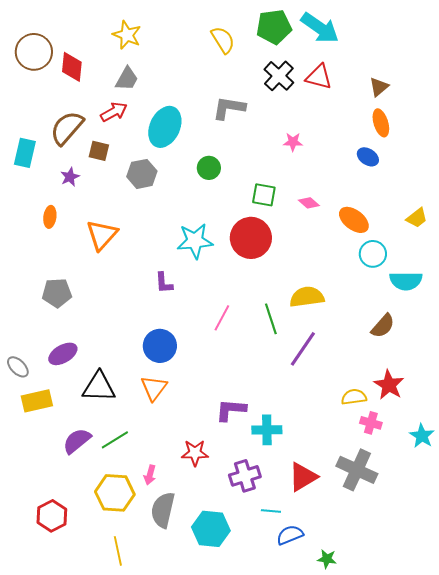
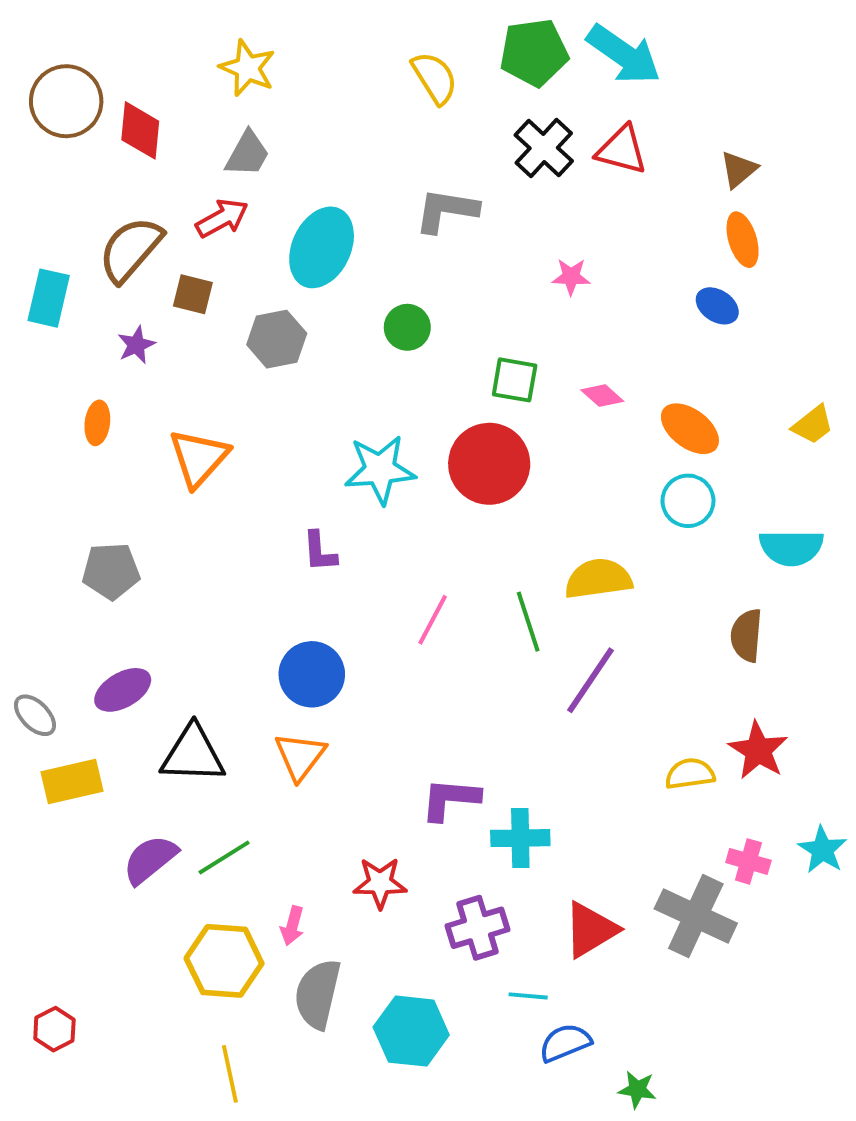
cyan circle: (373, 254) -> (688, 501), moved
brown semicircle: (383, 326) -> (746, 635), turned 144
pink cross: (371, 423) -> (748, 861), moved
red hexagon: (52, 516) -> (54, 1029), moved, size x0.7

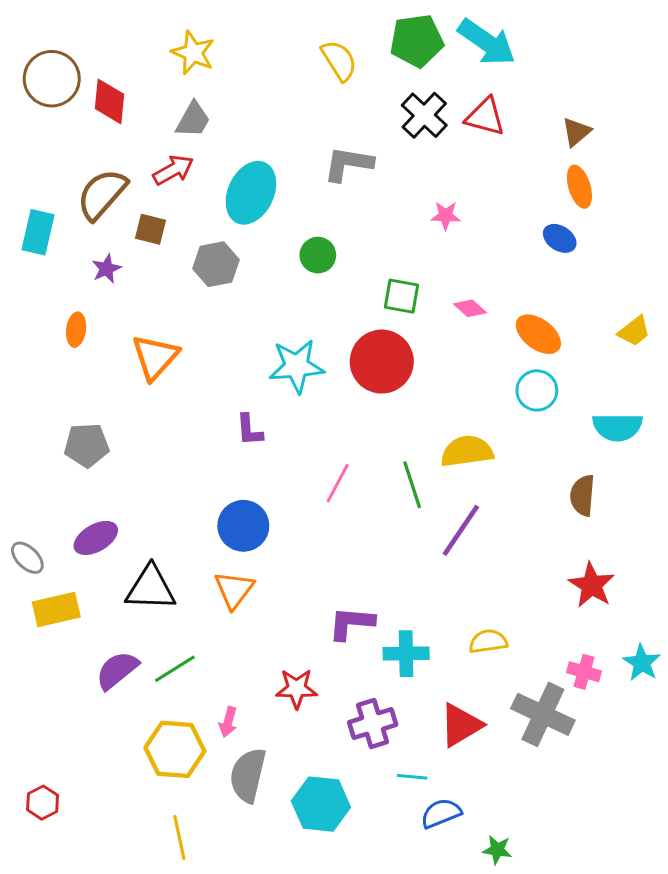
yellow semicircle: (690, 774) -> (488, 641), moved

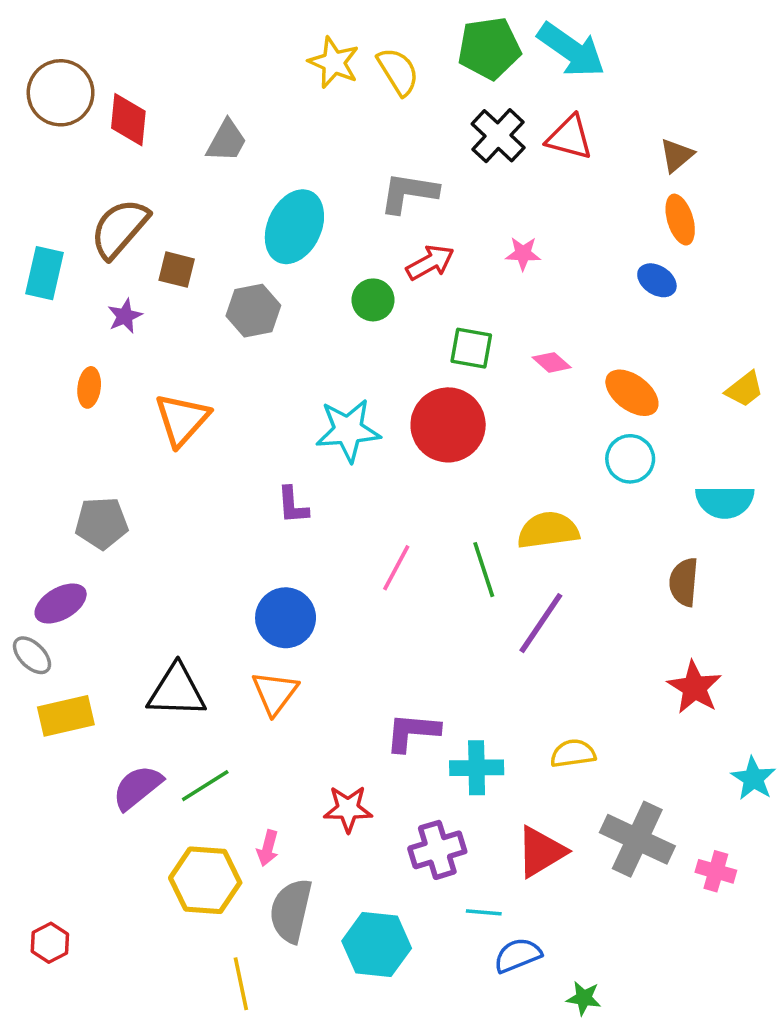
yellow star: (193, 53) -> (334, 62), moved
red arrow: (173, 170) -> (430, 262), moved
purple ellipse: (96, 538) -> (61, 603), moved
pink cross: (584, 672) -> (716, 871), moved
yellow line: (179, 838) -> (241, 984), moved

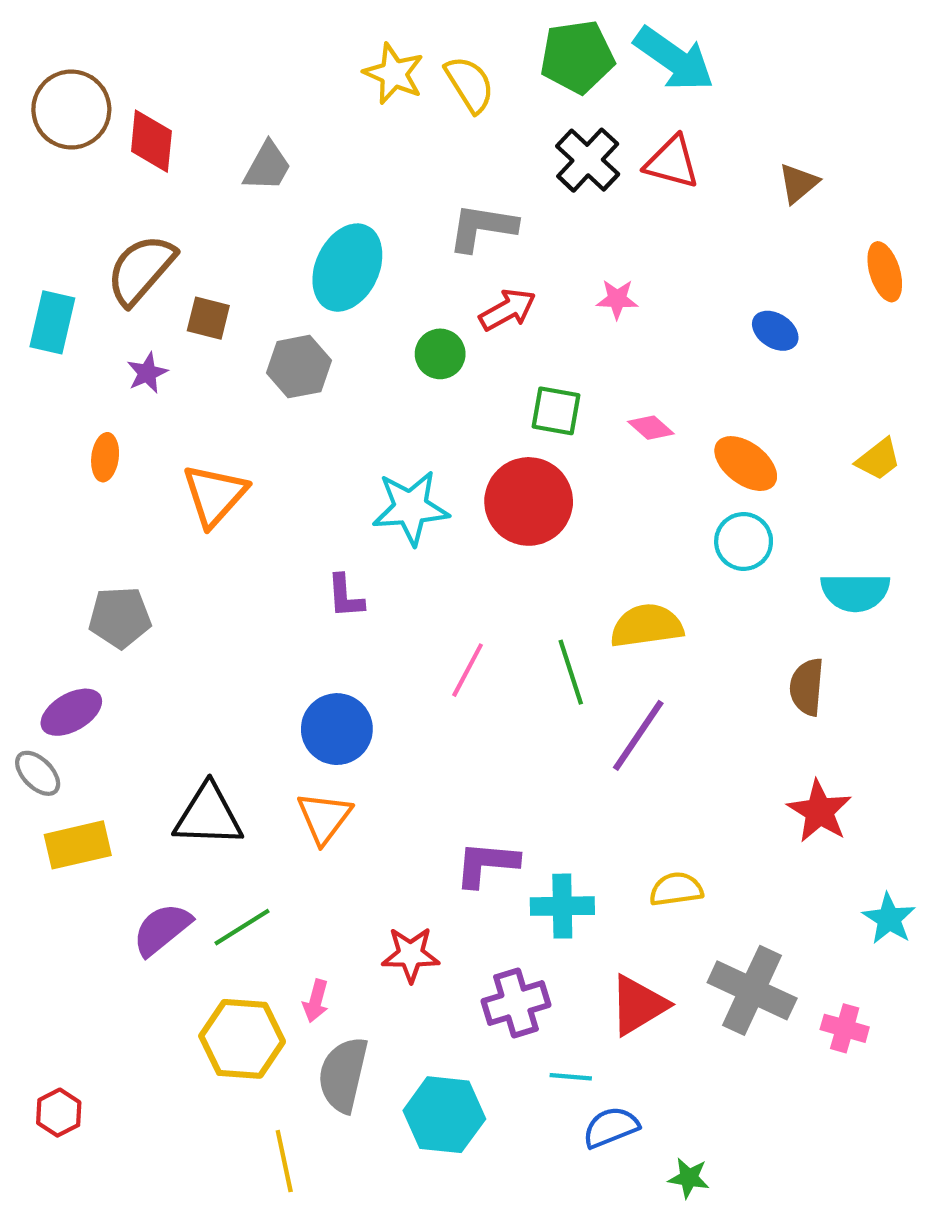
orange ellipse: (680, 220) -> (885, 272), moved

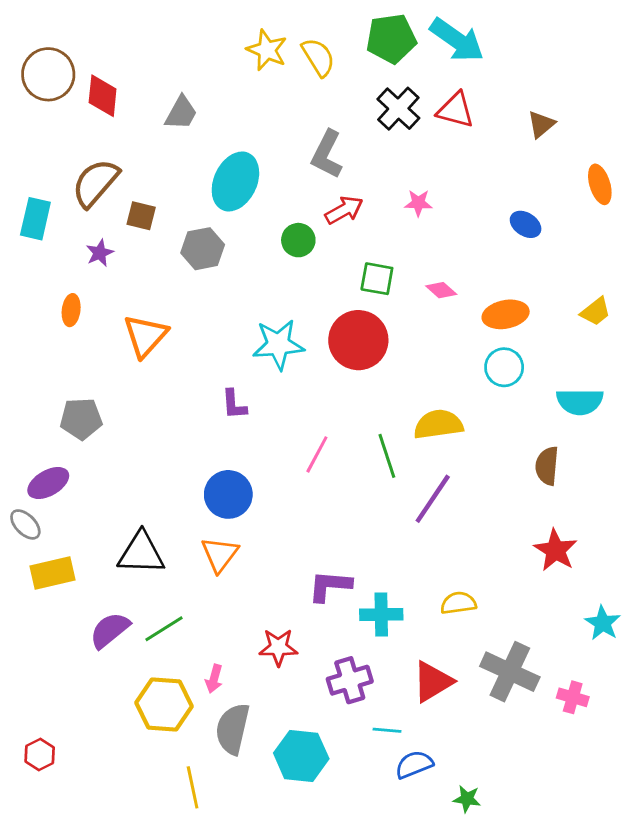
gray L-shape: (482, 228) -> (327, 154), turned -72
orange ellipse: (746, 464) -> (506, 314), turned -48

